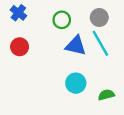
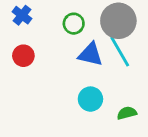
gray circle: (99, 17) -> (118, 21), size x1.6

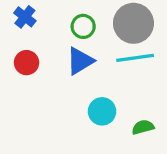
cyan line: (120, 52) -> (135, 58), turned -68
blue triangle: (90, 54) -> (80, 61), moved, turned -44

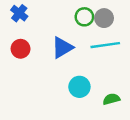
gray circle: (133, 23) -> (104, 18), size x0.6
green circle: (83, 26) -> (84, 17), moved

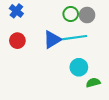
cyan line: (105, 45) -> (75, 38), moved
cyan circle: (79, 87) -> (79, 67), moved

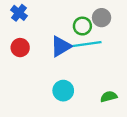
green circle: (71, 14) -> (82, 26), moved
cyan circle: (79, 67) -> (63, 91), moved

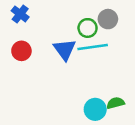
blue triangle: (61, 46) -> (65, 50), turned -35
cyan circle: (63, 91) -> (95, 109), moved

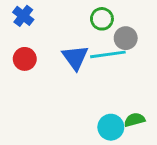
gray circle: (108, 19) -> (126, 38), moved
green circle: (88, 28) -> (102, 19), moved

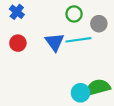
gray circle: (126, 38) -> (99, 24), moved
green semicircle: (135, 120) -> (98, 87), size x1.6

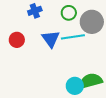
blue cross: (17, 12) -> (35, 11), moved, turned 32
gray circle: (99, 24) -> (92, 22), size x1.5

